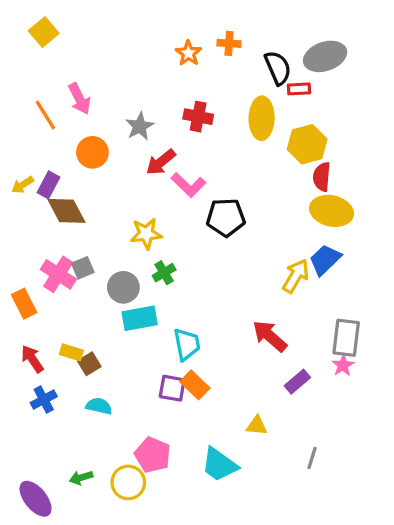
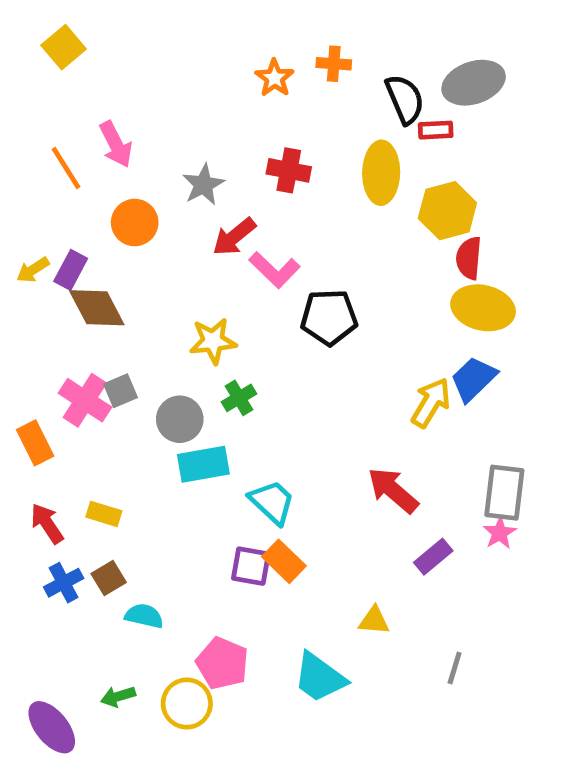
cyan trapezoid: (187, 344) -> (272, 502), turned -36
brown square: (89, 364) -> (109, 578), moved
cyan semicircle: (99, 406) -> (144, 616), moved

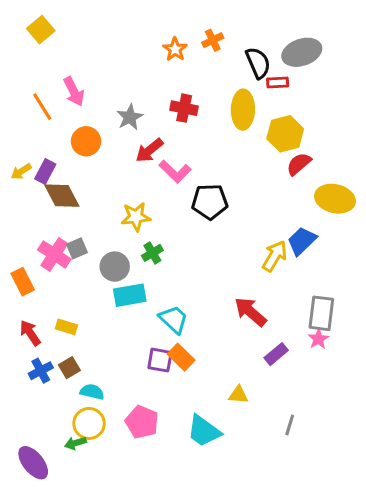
orange cross: (334, 64) -> (213, 40), turned -30
red semicircle: (469, 258) -> (299, 164), turned 44
yellow ellipse: (483, 308) -> (335, 199), moved
yellow circle: (187, 704) -> (89, 423), moved

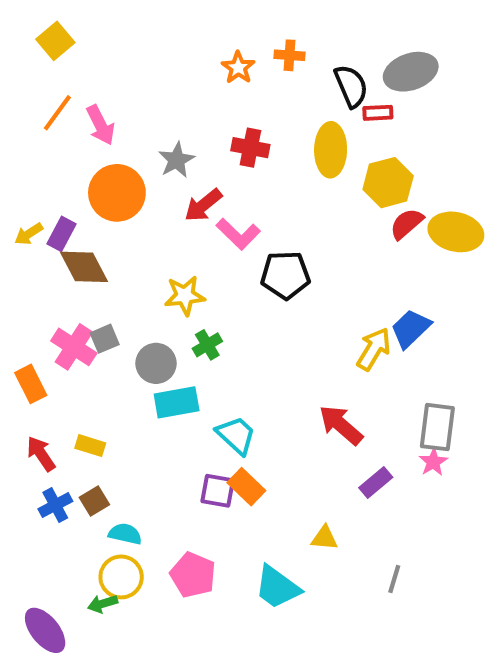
orange cross: (213, 40) -> (290, 55), turned 30
orange line: (42, 107) -> (57, 113), moved, turned 68
orange circle: (86, 141) -> (117, 193), size x1.4
yellow ellipse: (335, 199) -> (456, 232), moved

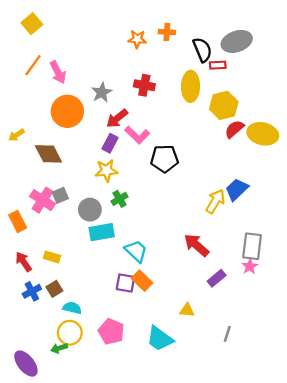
orange star: (238, 68) -> (137, 39), turned -30
purple rectangle: (62, 234) -> (110, 143), moved

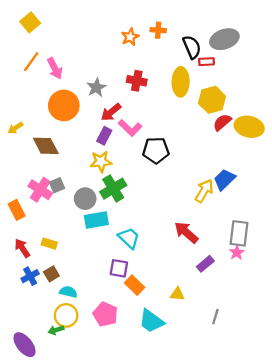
orange star: (137, 39) -> (130, 37), turned -30
green cross: (119, 199) -> (113, 189), size x1.6
orange rectangle: (142, 281) -> (135, 285), moved

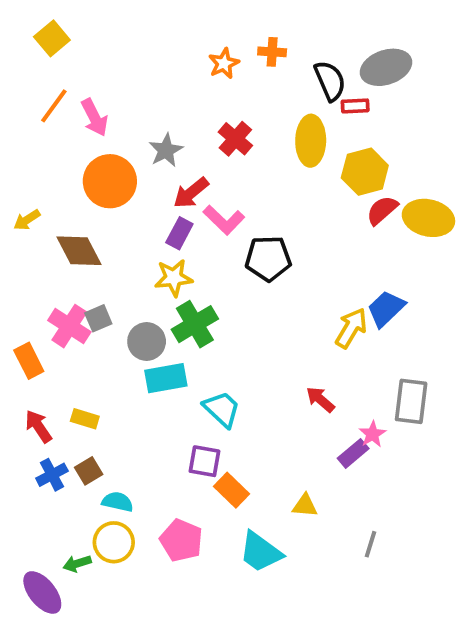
red cross: (137, 81) -> (235, 139), turned 30
red arrow: (186, 232) -> (320, 399), size x0.7
pink star: (237, 253) -> (372, 434), moved
green arrow: (56, 330) -> (77, 564), moved

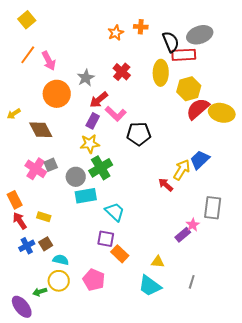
red rectangle: (355, 106) -> (184, 55), size x1.6
red semicircle: (382, 210) -> (198, 109), size x1.4
orange rectangle: (29, 361) -> (15, 200), moved
red arrow: (320, 399) -> (166, 185), moved
cyan trapezoid: (260, 552) -> (150, 286), moved

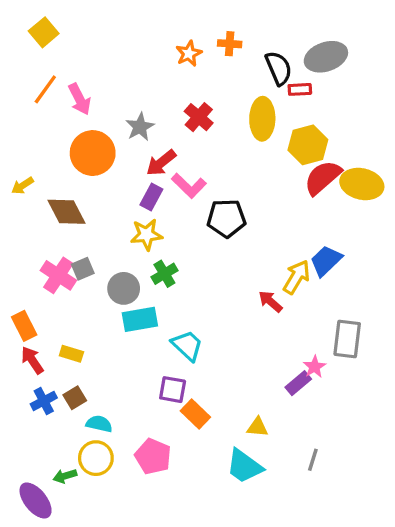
red rectangle: (184, 55) -> (300, 89), size x0.6
green cross: (101, 168) -> (164, 274), size x0.7

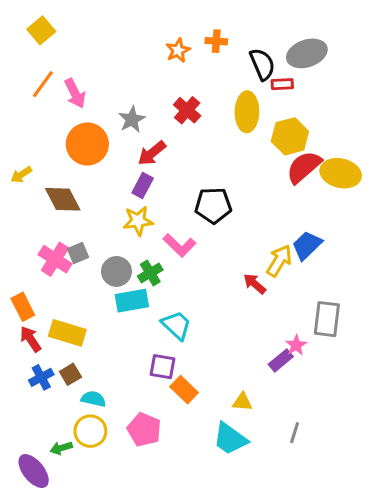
pink L-shape: (189, 186) -> (179, 245), moved
green cross: (164, 274) -> (150, 273), moved
yellow rectangle: (71, 354) -> (67, 333), size x1.6

